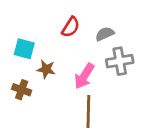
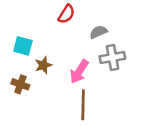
red semicircle: (71, 27) -> (66, 14), moved
brown star: (46, 69) -> (43, 65), turned -30

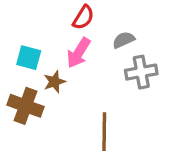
pink arrow: (79, 72) -> (79, 53), moved
brown cross: (20, 84) -> (26, 106), size x1.5

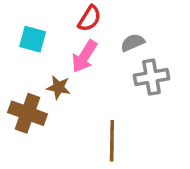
cyan square: (29, 58) -> (33, 39), moved
brown star: (54, 82) -> (59, 87), turned 30

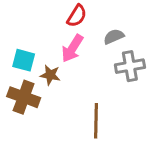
cyan square: (33, 39) -> (24, 60), moved

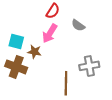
gray semicircle: (114, 37) -> (78, 25), turned -120
gray cross: (130, 66) -> (89, 66), moved

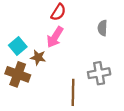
gray semicircle: (78, 25) -> (102, 28), moved, turned 56
cyan square: (16, 42) -> (18, 46), turned 35

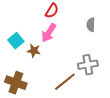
brown cross: (18, 74) -> (16, 83), moved
brown line: (73, 92) -> (65, 82), turned 50

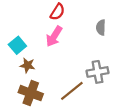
brown star: (34, 51) -> (27, 65), moved
brown cross: (16, 83) -> (31, 93), moved

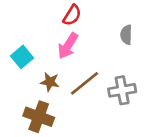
brown star: (27, 65) -> (50, 82), moved
brown line: (72, 91) -> (85, 83), moved

